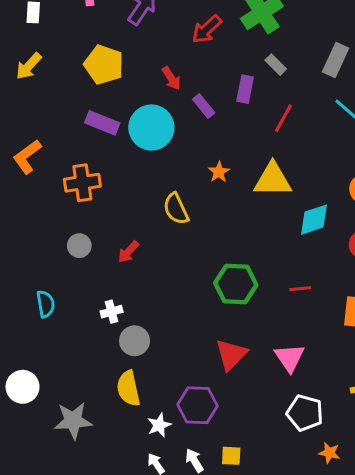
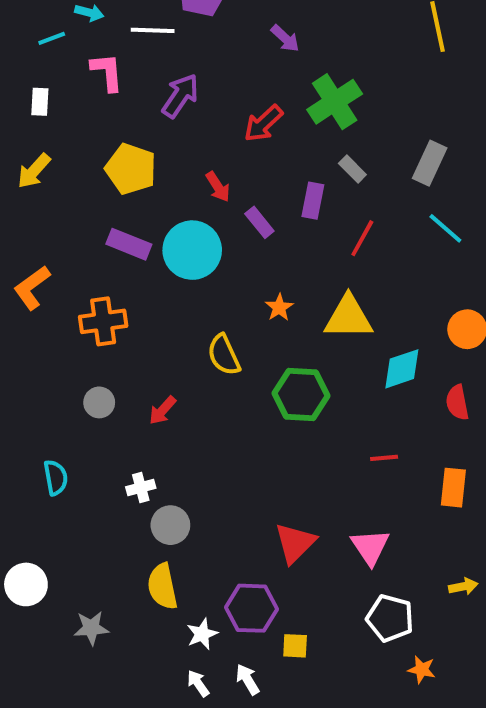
green hexagon: (236, 284) -> (301, 395), moved
gray star: (73, 421) -> (91, 628), size x0.7
yellow square: (231, 456) -> (295, 646), moved

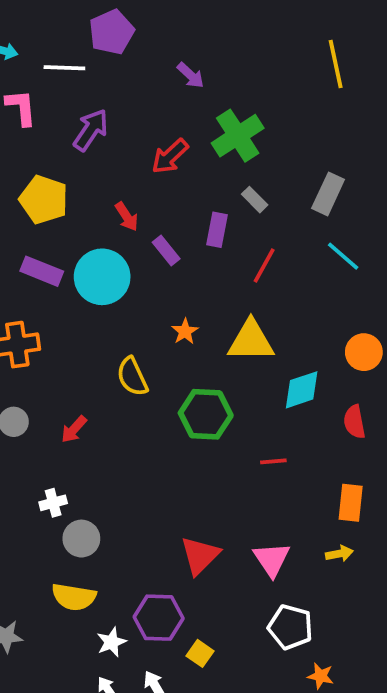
red line: (384, 458) -> (273, 461), moved
yellow semicircle: (162, 586) -> (74, 597), turned -69
yellow arrow: (463, 586) -> (339, 554), moved
yellow square: (295, 646) -> (200, 653), turned 32

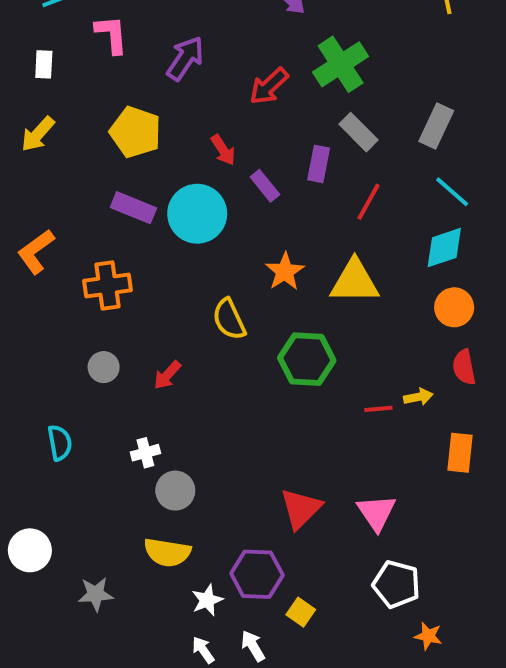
gray rectangle: (255, 200) -> (359, 132), size x1.4
orange star: (185, 331) -> (285, 271), size x1.4
orange circle: (364, 352) -> (454, 307), moved
cyan diamond: (302, 390) -> (444, 248), moved
yellow arrow: (339, 554) -> (418, 397), moved

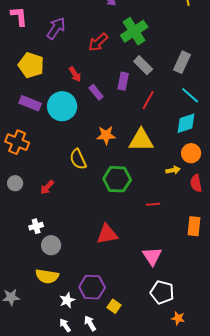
orange star: (285, 271) -> (106, 135), turned 30
orange cross: (108, 285) -> (17, 142), turned 30
yellow arrow: (418, 397) -> (173, 170), moved
red triangle: (301, 509) -> (107, 234), moved, turned 35

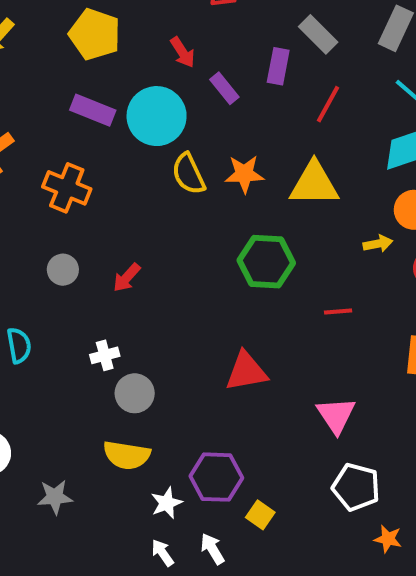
yellow semicircle: (78, 159) -> (188, 174), moved

